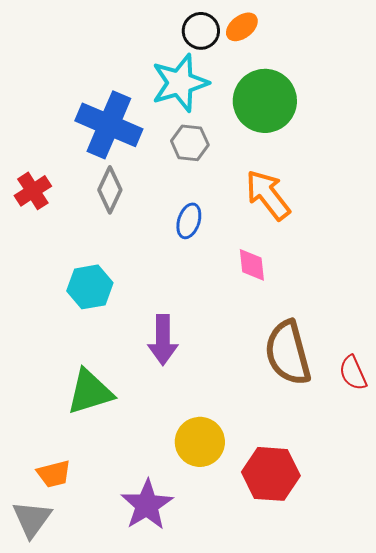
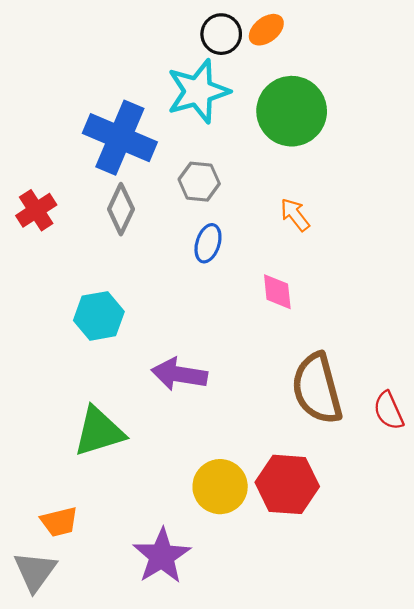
gray hexagon: (190, 143) -> (199, 182), moved
orange arrow: (268, 195) -> (295, 215), size x0.6
purple arrow: (163, 340) -> (179, 374), turned 99
red hexagon: (271, 474) -> (287, 484), moved

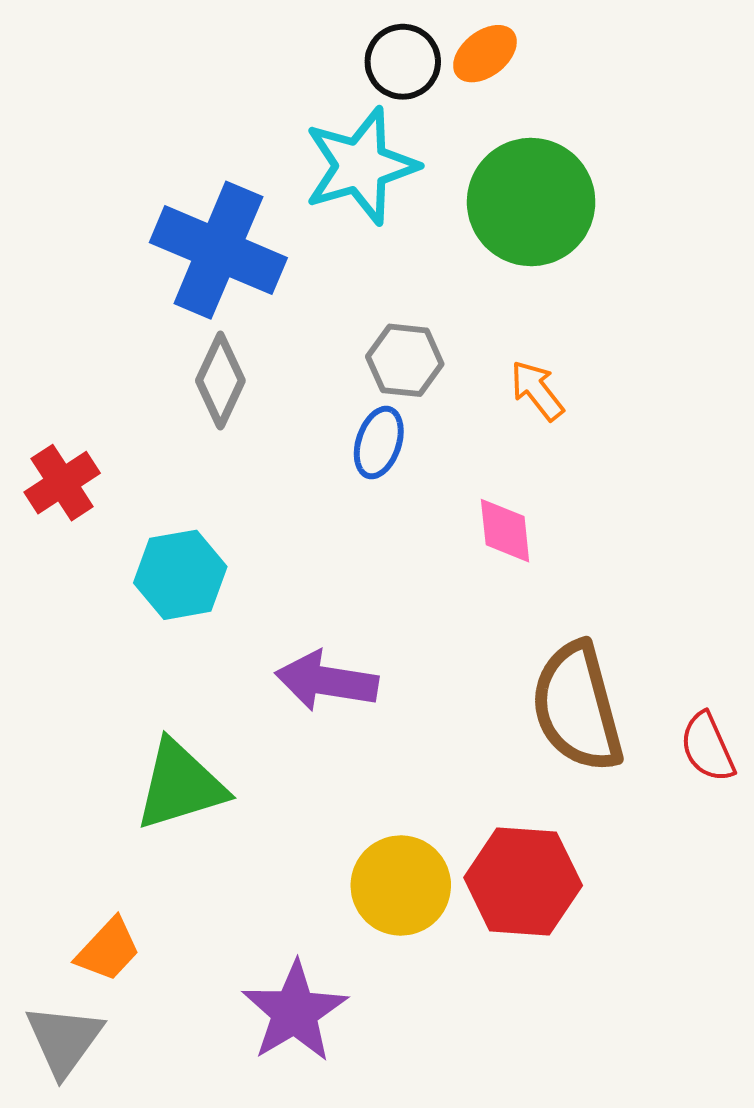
gray hexagon: (199, 182) -> (405, 360), moved
red cross: (36, 210) -> (62, 483), moved
orange trapezoid: (59, 522) -> (108, 950), turned -33

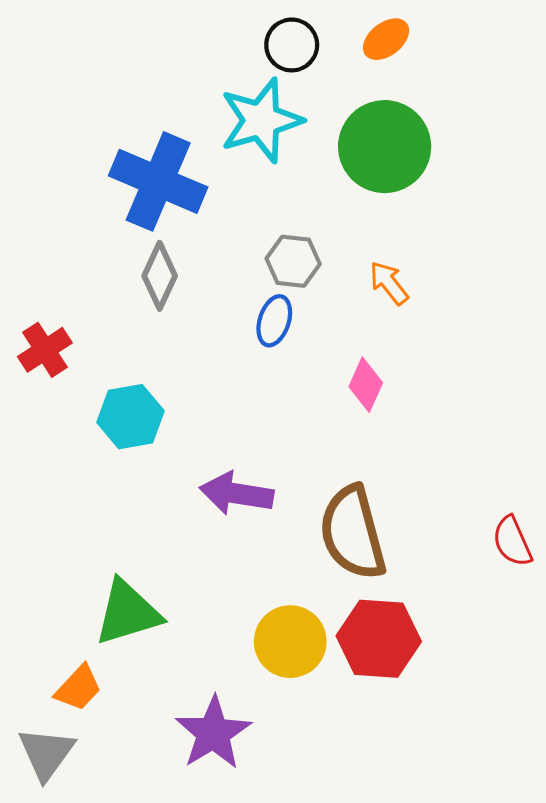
orange ellipse: (485, 54) -> (386, 39), moved
pink diamond: (505, 531) -> (366, 385), turned 30
brown semicircle: (577, 707) -> (353, 533), moved
green triangle: (180, 785) -> (128, 613), moved

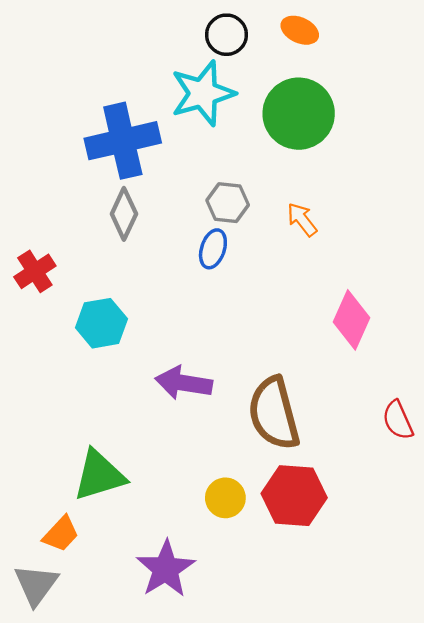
orange ellipse: (386, 39) -> (300, 30), turned 63
blue cross: (158, 181) -> (123, 141), turned -36
pink diamond: (366, 385) -> (352, 320), moved, size x1.4
yellow circle: (290, 642) -> (225, 498), size x0.7

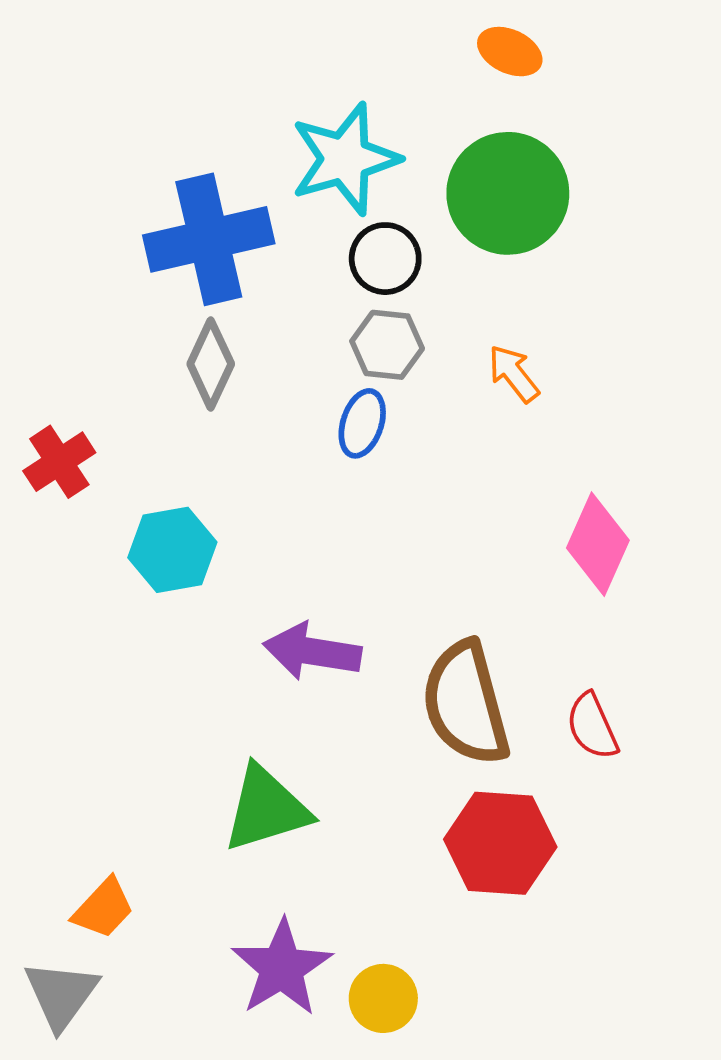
black circle: (227, 35) -> (385, 259), moved
red semicircle: (398, 420) -> (592, 726), moved
green triangle: (99, 475) -> (266, 809), moved
yellow circle: (225, 498) -> (383, 998), moved

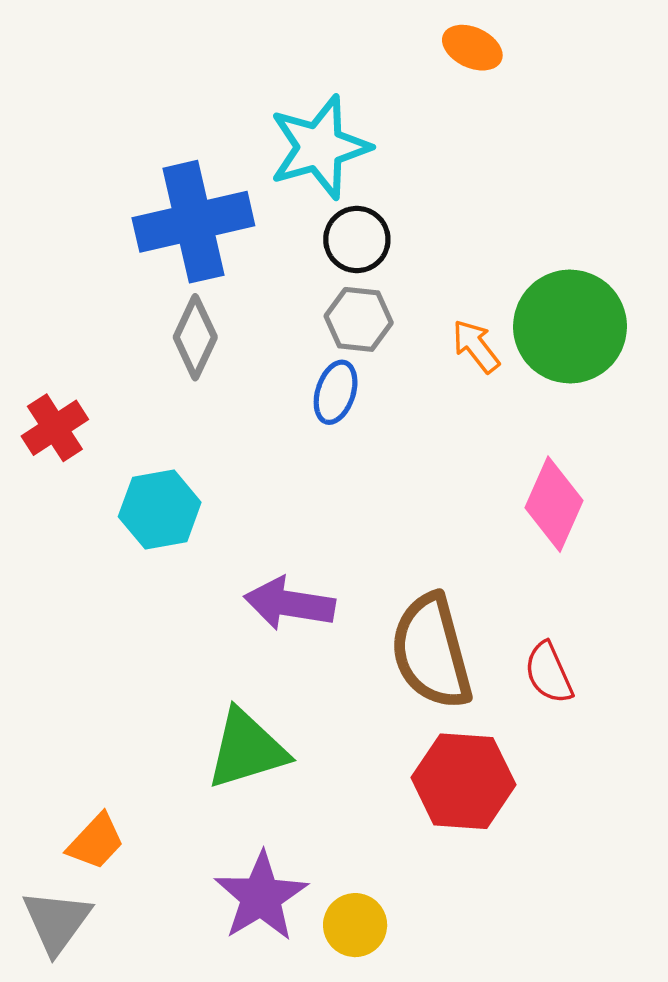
green circle: (508, 193) -> (570, 327), moved

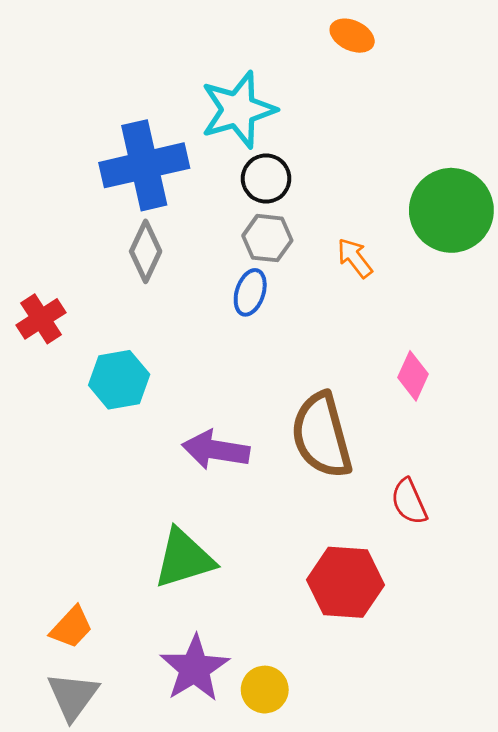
green circle: (570, 327) -> (451, 210), moved
pink diamond: (554, 504) -> (413, 376), size x0.7
brown semicircle: (431, 652) -> (322, 435), moved
gray triangle: (57, 922) -> (73, 696), moved

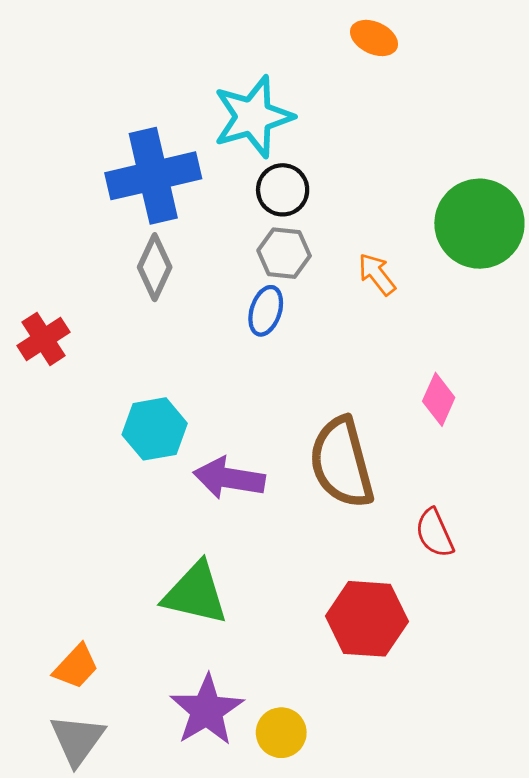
cyan hexagon: (119, 380) -> (155, 429), moved
green triangle: (184, 558) -> (195, 593), turned 30

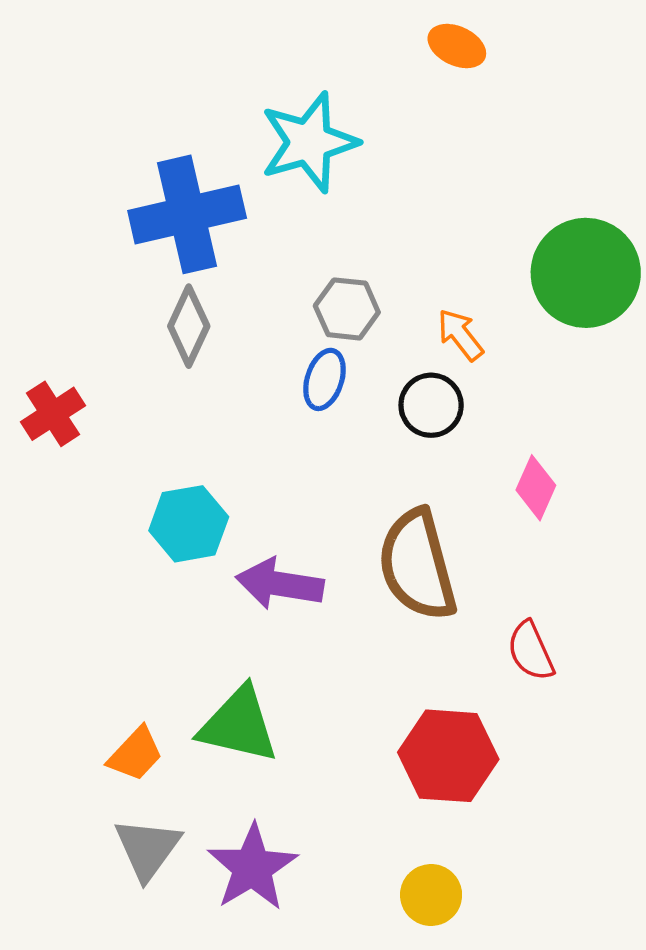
black circle: (283, 190) -> (431, 405), moved
orange trapezoid: (76, 667) -> (135, 754), moved
yellow circle: (281, 733) -> (431, 895), moved
gray triangle: (77, 740) -> (147, 849), moved

